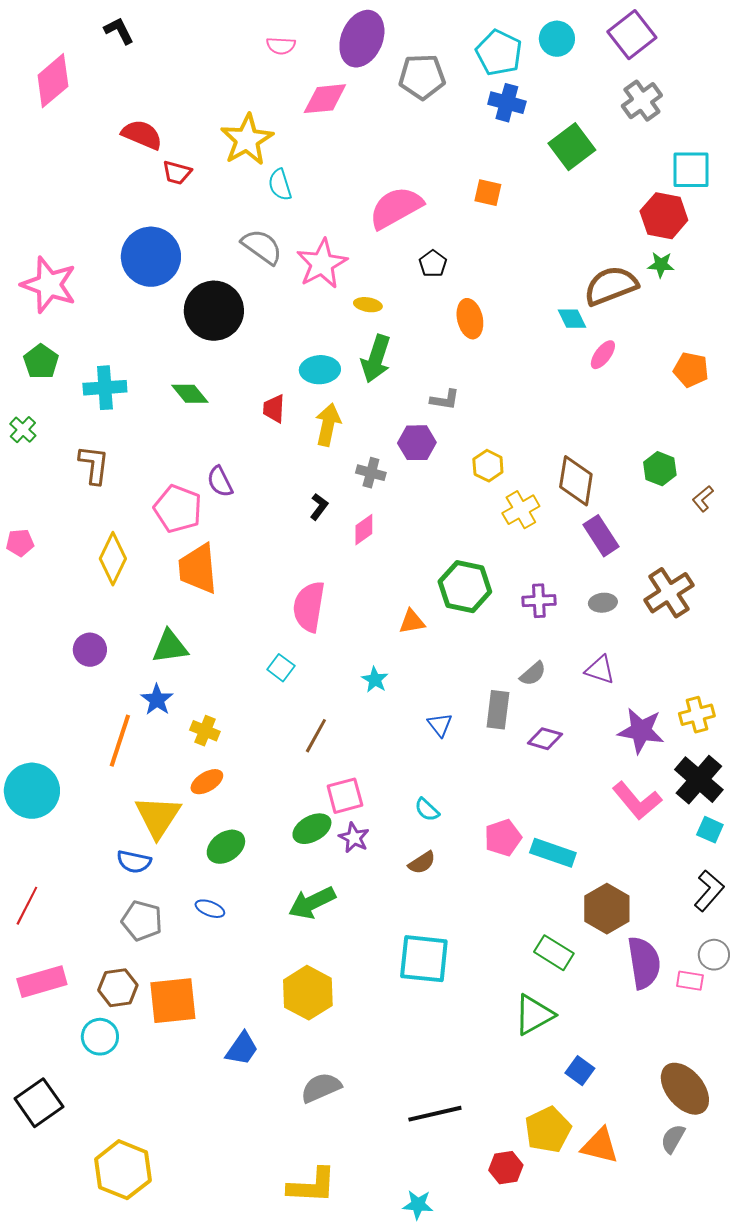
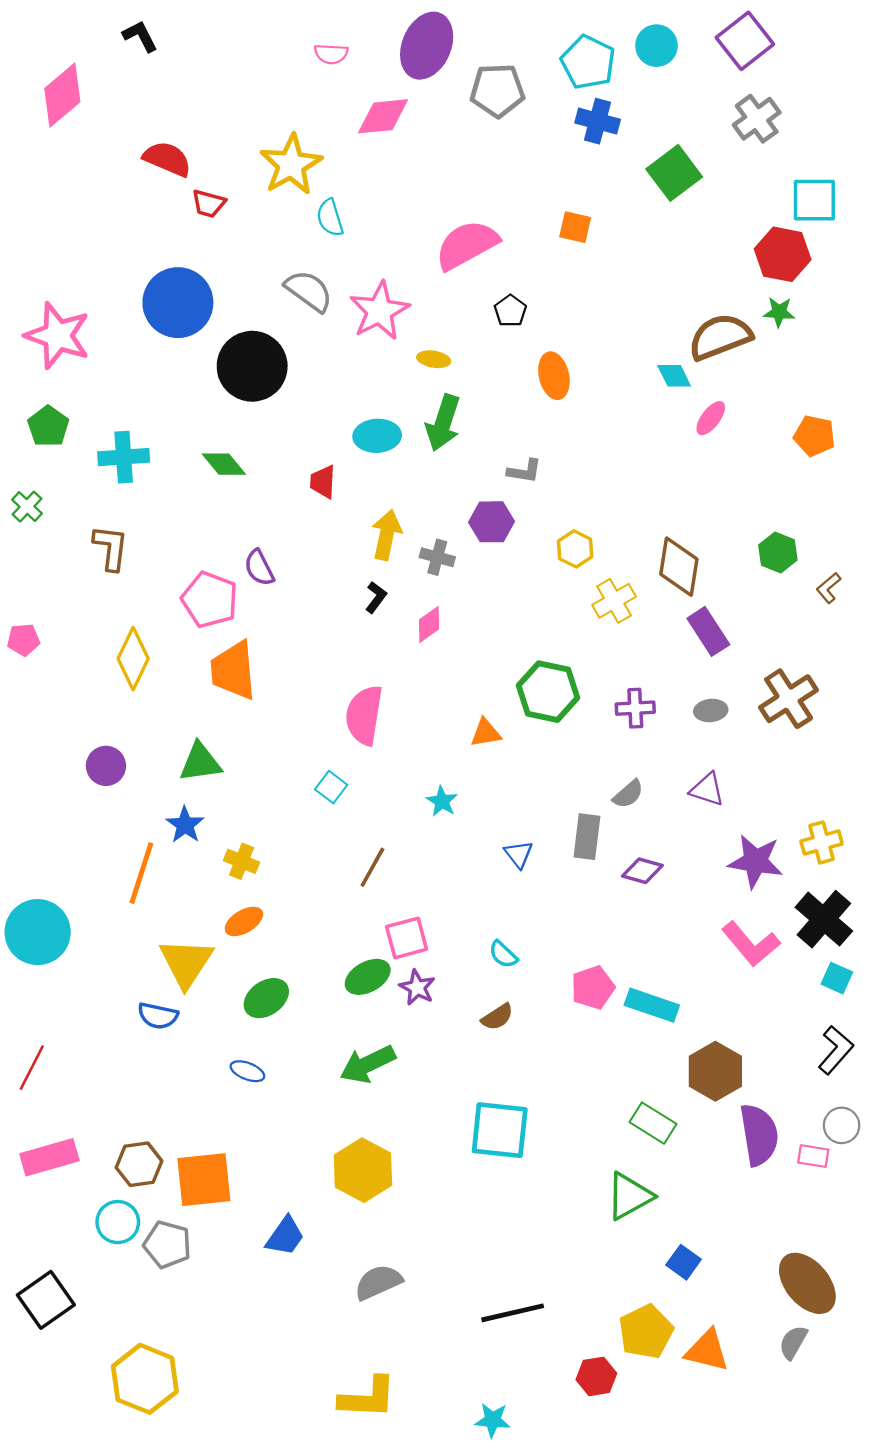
yellow arrow: (328, 425) -> (387, 535), moved
gray pentagon: (142, 921) -> (167, 1244), moved

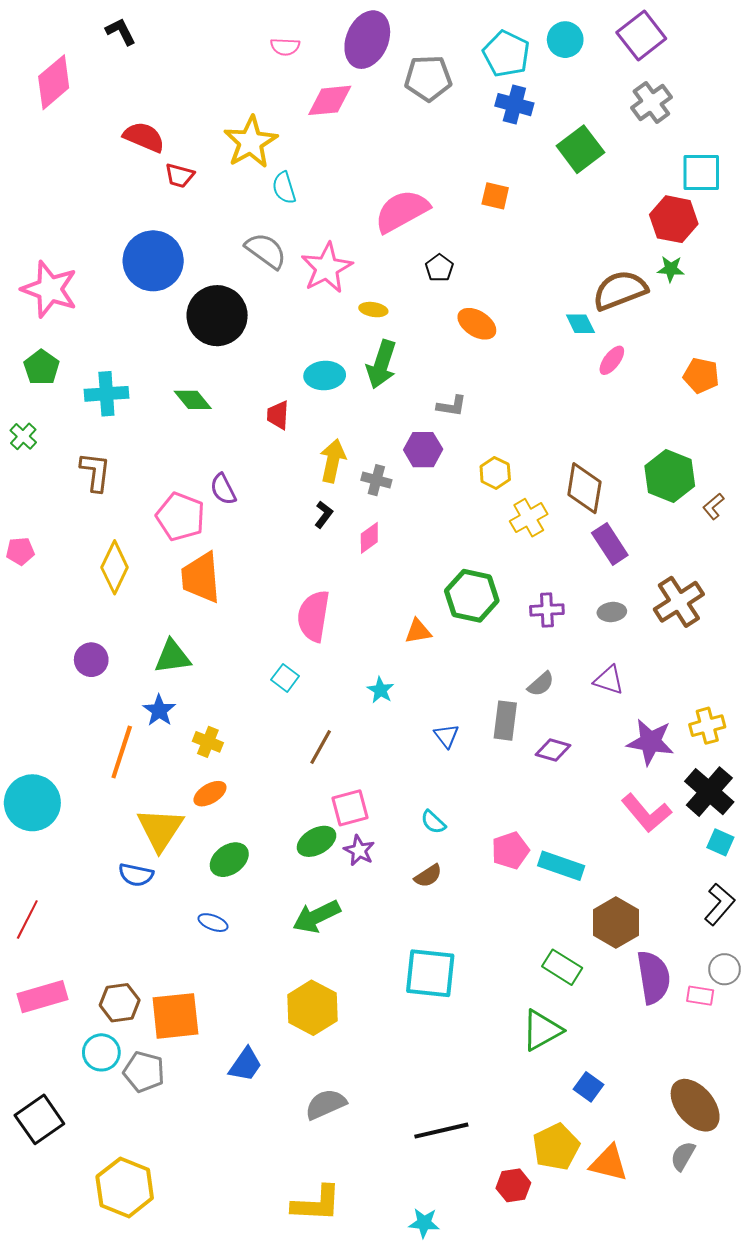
orange ellipse: (554, 376) -> (477, 324), turned -45
green hexagon: (778, 553) -> (670, 476), size x1.5

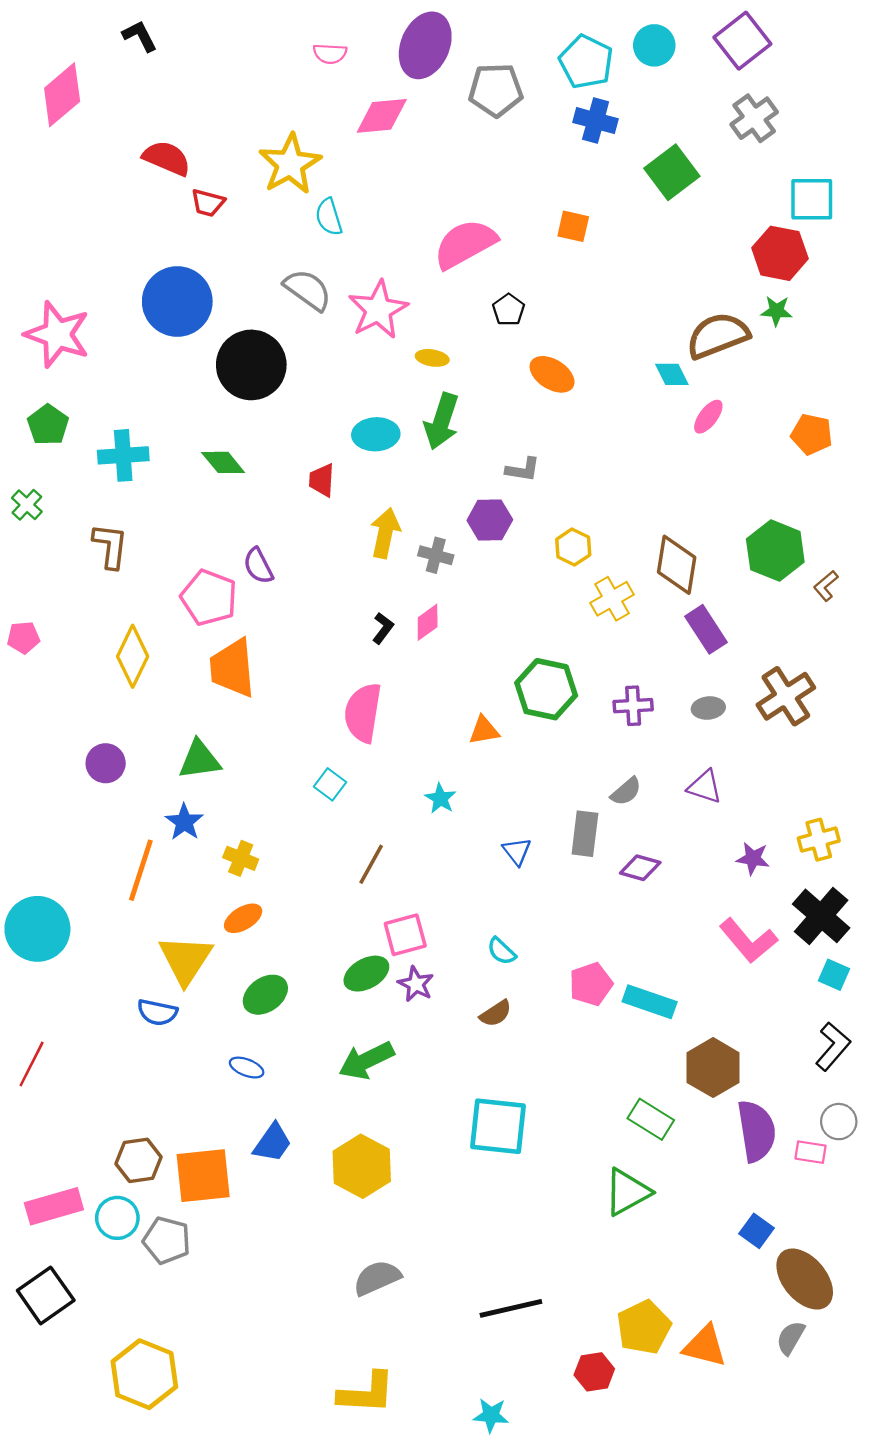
black L-shape: (324, 515) -> (383, 628), moved
purple star: (650, 742) -> (753, 858), size x0.6
pink rectangle: (43, 997) -> (54, 1206), moved
blue trapezoid: (245, 1065) -> (272, 1143), moved
blue square: (589, 1087) -> (756, 1231), moved

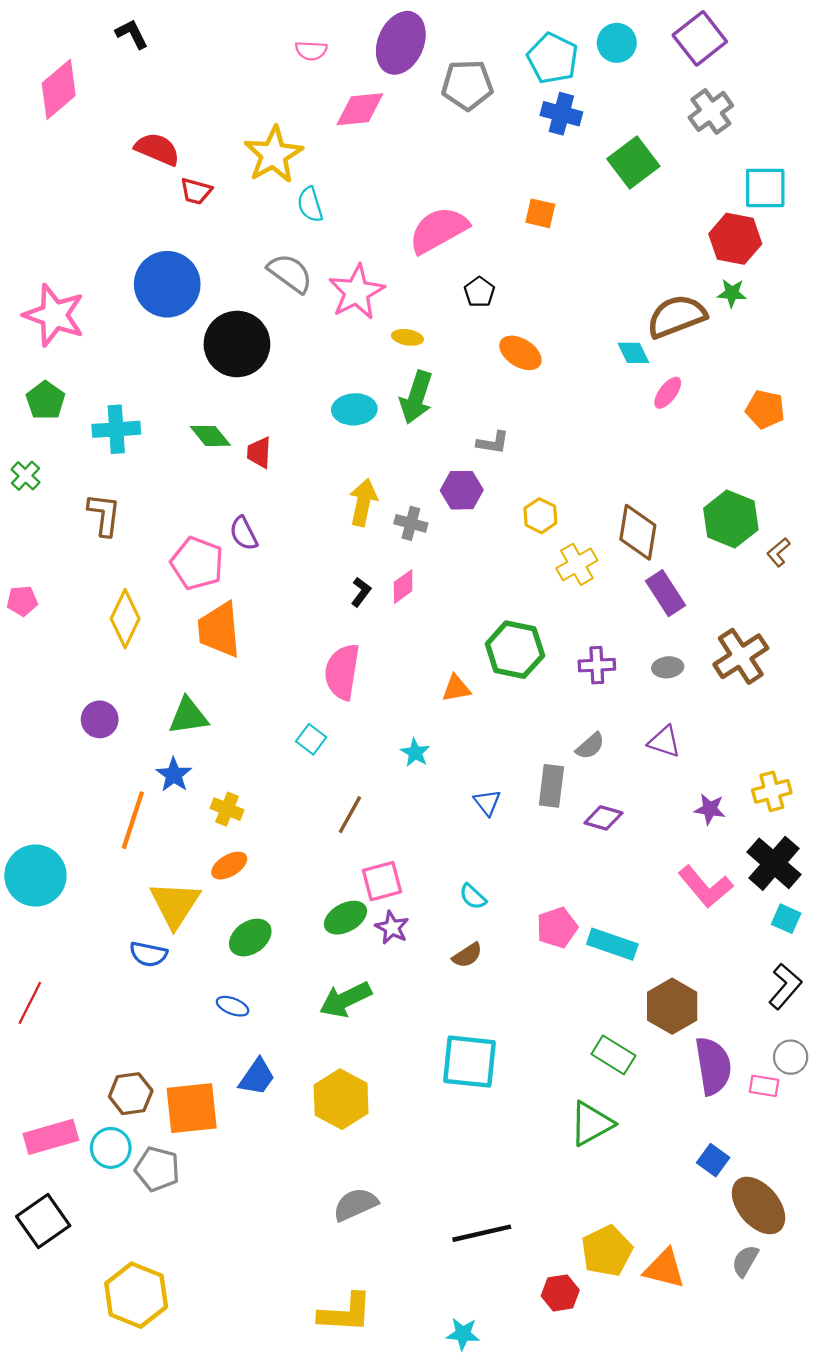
red trapezoid: (322, 480) -> (259, 453), moved

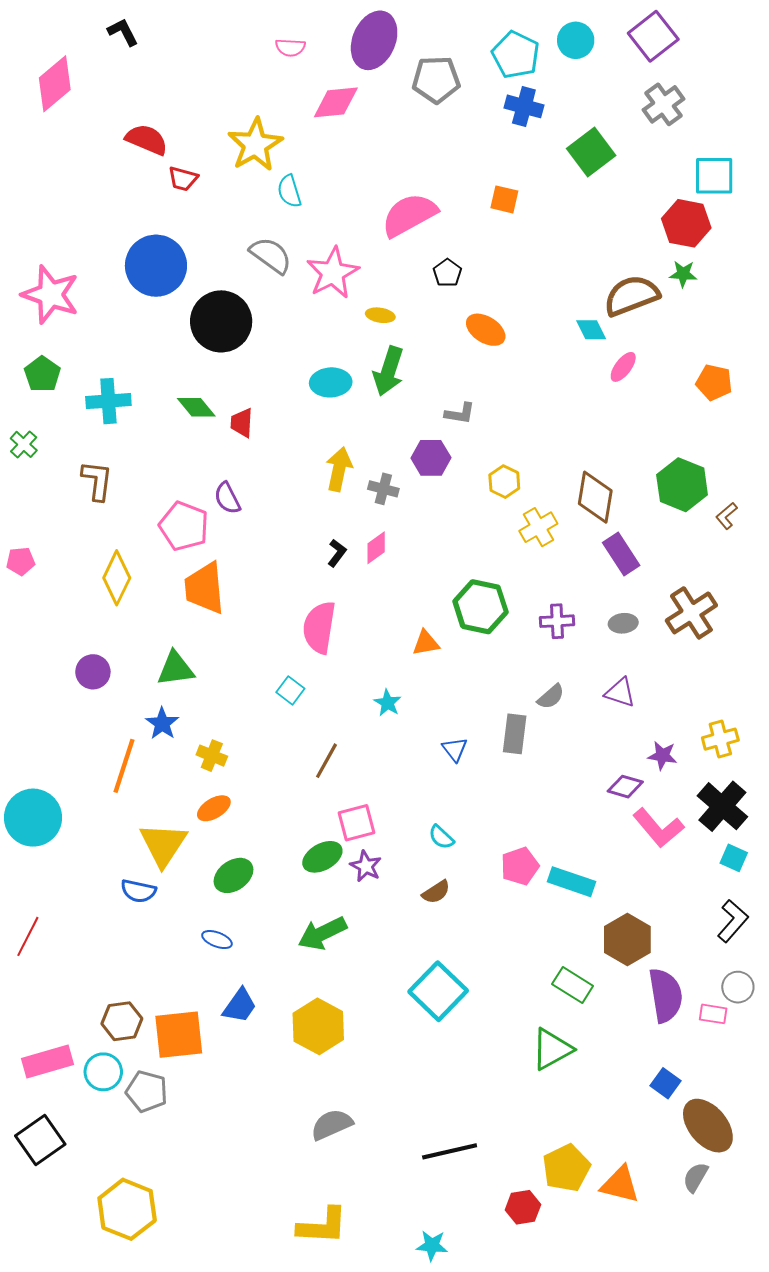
purple diamond: (603, 818) -> (625, 787), moved
cyan square: (469, 1062) -> (438, 991), turned 38

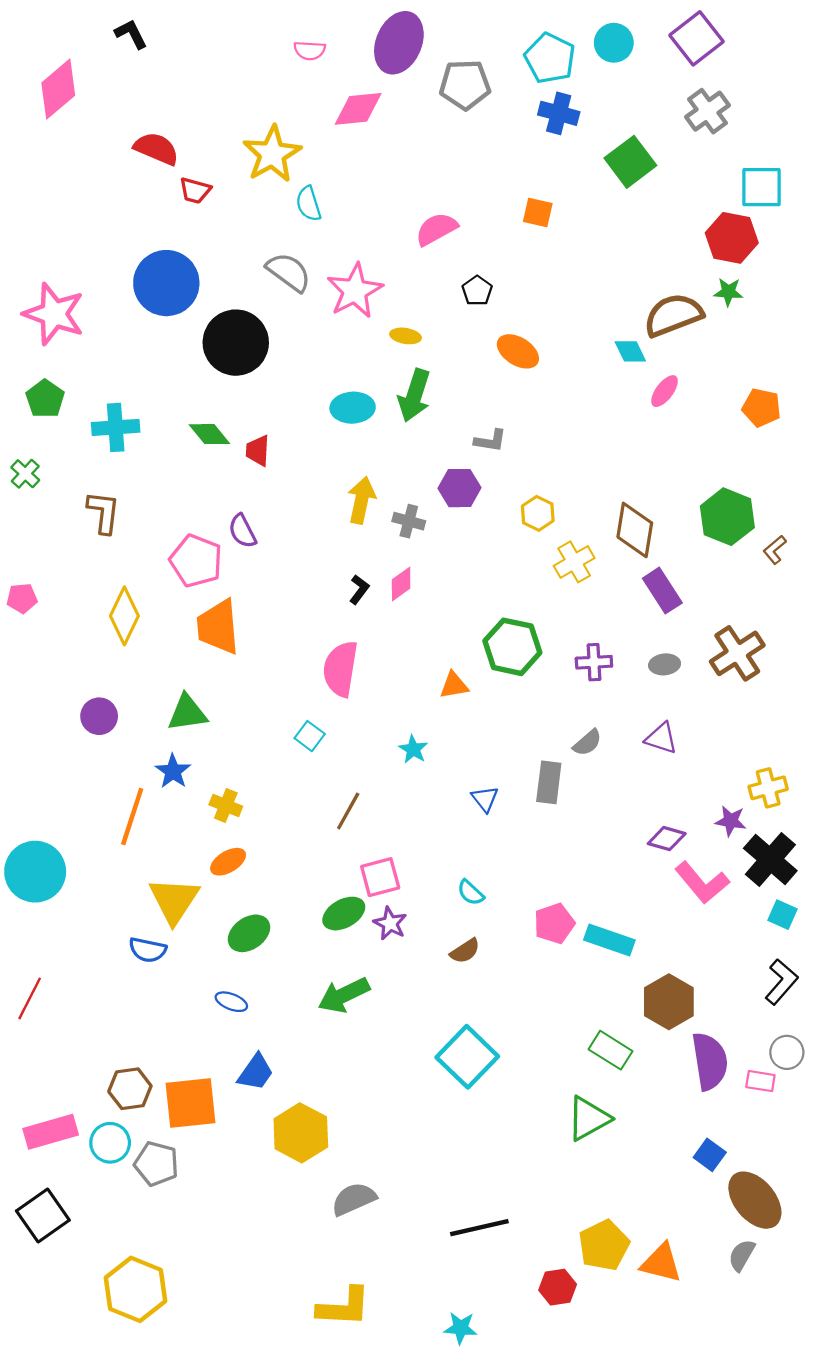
pink semicircle: (409, 215) -> (436, 229), size x0.7
purple star: (662, 756) -> (731, 821), moved
yellow hexagon: (318, 1026) -> (301, 1133), moved

